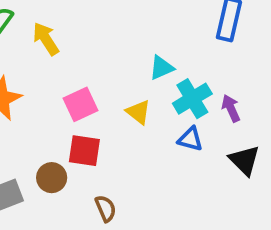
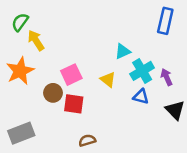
yellow arrow: (46, 39) -> (36, 40), moved
brown circle: (52, 178) -> (53, 93), moved
brown semicircle: (106, 208) -> (87, 140), turned -84

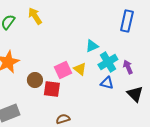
yellow arrow: (36, 40) -> (35, 16), moved
pink square: (71, 75) -> (63, 70), moved

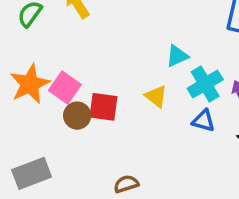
pink square: (63, 70) -> (65, 88), moved, turned -30
red square: (52, 89) -> (103, 107), moved

